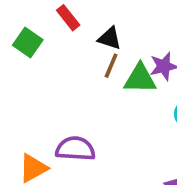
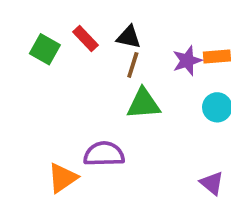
red rectangle: (68, 18) -> (85, 39), moved
green triangle: (140, 79) -> (143, 104), moved

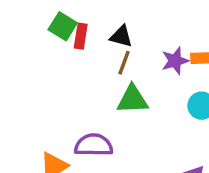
red rectangle: (85, 39) -> (81, 36), turned 50
green square: (45, 49) -> (63, 26), moved

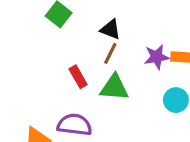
red rectangle: (81, 36) -> (78, 77), moved, turned -45

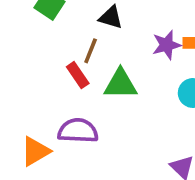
brown line: (110, 53) -> (91, 51), moved

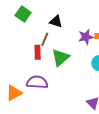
red rectangle: (78, 75) -> (38, 52), turned 32
green triangle: (120, 84) -> (60, 58), turned -42

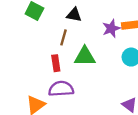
red rectangle: (38, 52) -> (56, 63), moved
green triangle: (60, 58) -> (85, 56), turned 48

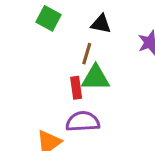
green triangle: (85, 56) -> (96, 78), moved

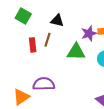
green triangle: (96, 78) -> (76, 52), moved
red rectangle: (76, 88) -> (33, 45), moved

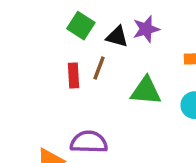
green square: (23, 16) -> (81, 26), moved
purple star: (89, 33) -> (146, 29), moved

